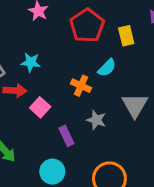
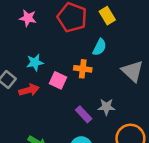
pink square: (40, 107) -> (58, 80), moved
gray star: (96, 120) -> (106, 107), moved

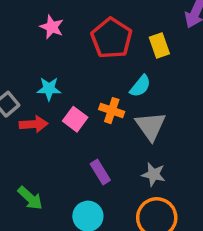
gray triangle: (132, 71) -> (151, 126), moved
gray star: (106, 107) -> (154, 174), moved

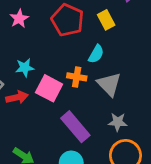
pink star: (52, 27) -> (19, 19), turned 30
pink square: (75, 119) -> (49, 88), size x1.4
purple rectangle: (100, 172) -> (75, 127), size x1.6

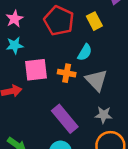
cyan star: (25, 68) -> (15, 45), moved
pink square: (49, 88) -> (36, 70), moved, turned -35

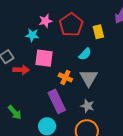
pink star: (15, 19) -> (45, 21), moved
orange cross: (67, 73) -> (65, 77), moved

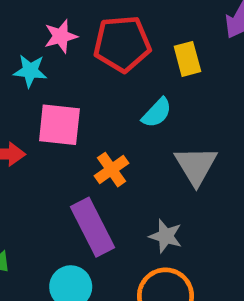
red pentagon: (71, 25) -> (122, 44), turned 30
orange cross: (65, 77) -> (111, 170), turned 32
gray triangle: (89, 78) -> (196, 165), moved

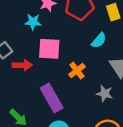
purple rectangle: (92, 227) -> (52, 98), moved
gray star: (166, 236) -> (105, 93), moved

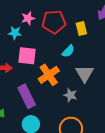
orange cross: (77, 71) -> (49, 75), size x1.5

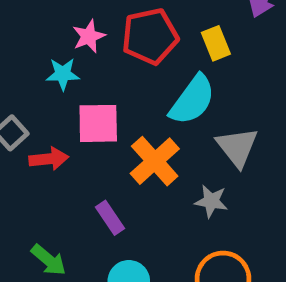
cyan semicircle: (68, 51) -> (192, 100), size x1.6
purple rectangle: (27, 96) -> (110, 218), size x0.6

